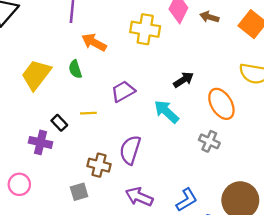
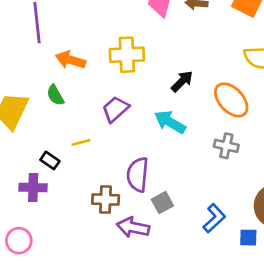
yellow cross: (145, 29) -> (127, 55), moved
gray square: (79, 192) -> (162, 203), moved
purple arrow: (139, 197) -> (133, 227), moved

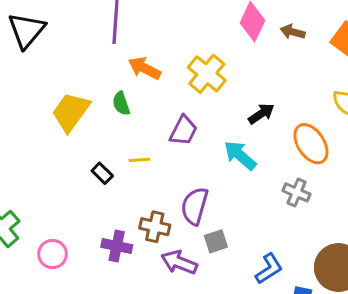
yellow cross: (127, 55) -> (207, 74), turned 32
purple trapezoid: (115, 109) -> (183, 131), turned 148
purple cross: (33, 187) -> (117, 246), moved

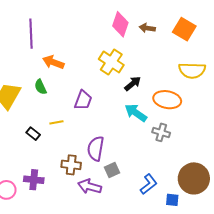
yellow cross: (207, 74) -> (111, 62), moved
orange ellipse: (311, 144) -> (167, 100), turned -40
cyan arrow: (240, 155) -> (136, 113), moved
purple cross: (117, 246) -> (34, 180), moved

